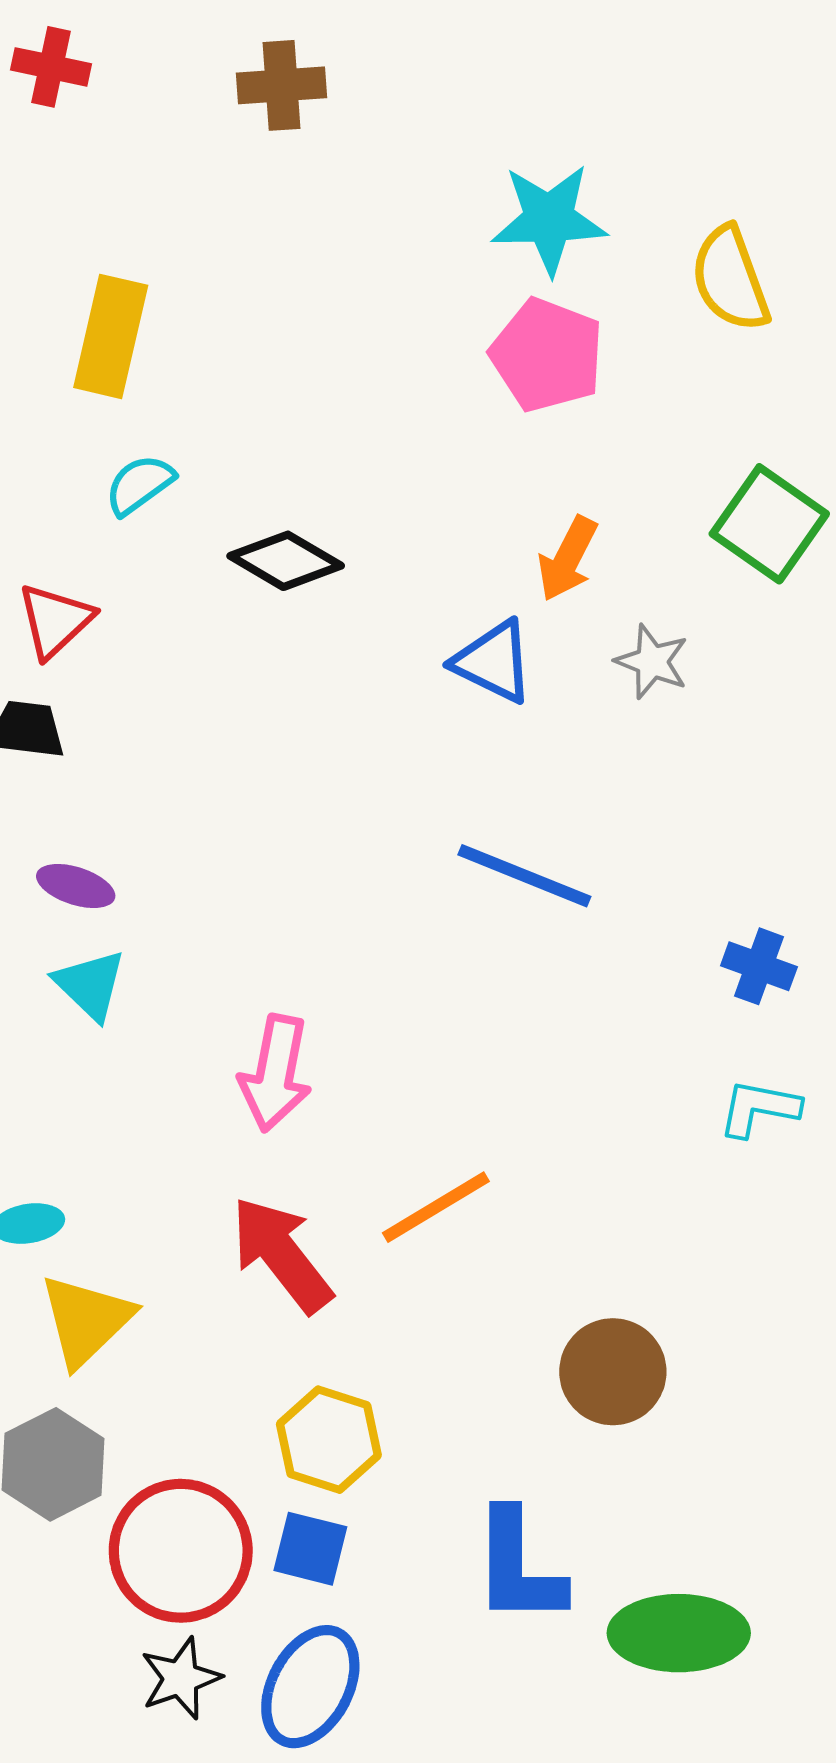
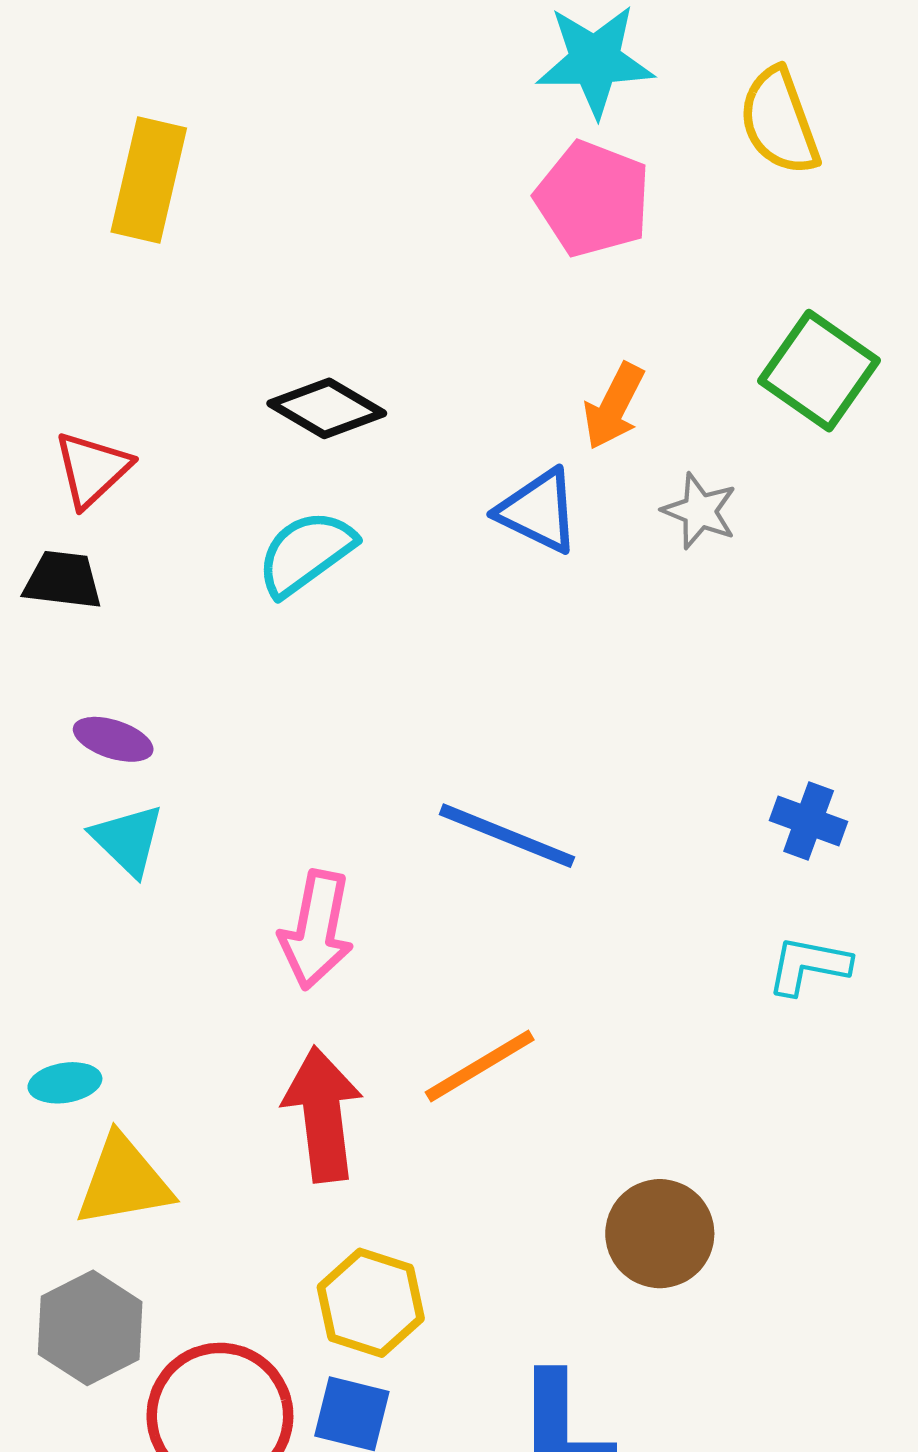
cyan semicircle: (139, 485) -> (306, 553), moved, size x1.4
blue line: (524, 876) -> (507, 836), moved
red arrow: (282, 1254) -> (323, 1114), turned 31
yellow triangle: (86, 1320) -> (124, 1181), turned 34

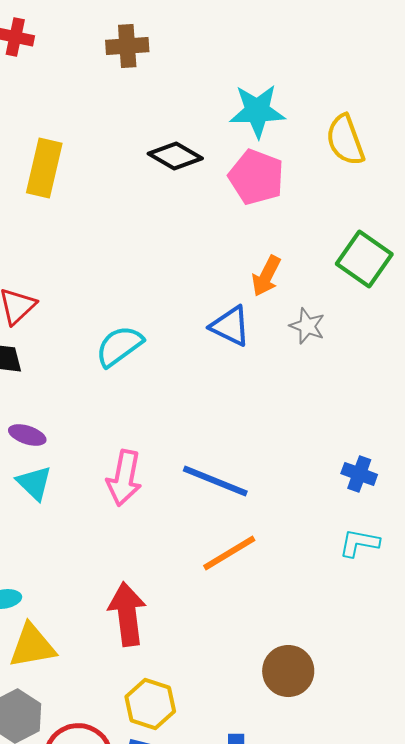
black diamond: (327, 408) -> (175, 156), moved
pink arrow: (316, 930) -> (124, 478), moved
orange line: (480, 1066) -> (229, 553), moved

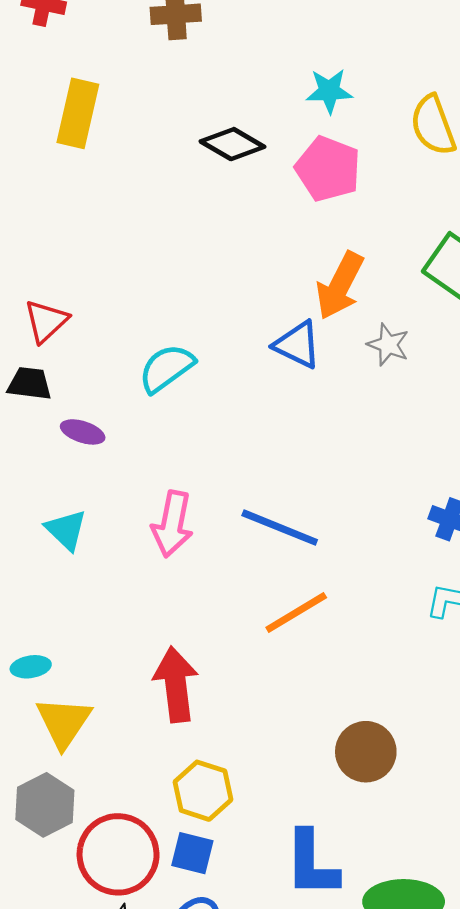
cyan star: (257, 111) -> (329, 91), size x0.7
yellow rectangle: (44, 168) -> (78, 113), moved
orange arrow: (266, 276) -> (340, 286), size x1.4
purple ellipse: (27, 435) -> (83, 432), moved
yellow triangle: (32, 646) -> (64, 722), turned -46

